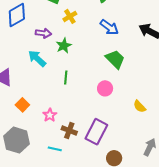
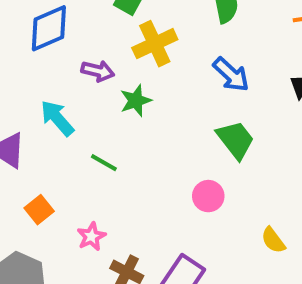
yellow cross: (70, 16) -> (155, 44), size x1.5
cyan arrow: (37, 58) -> (57, 118), moved
green line: (66, 78) -> (104, 163), moved, turned -72

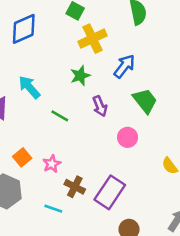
purple arrow: (98, 71) -> (100, 106), moved, turned 54
blue arrow: (231, 75) -> (124, 66), moved, turned -95
orange square: (39, 210) -> (22, 157), moved

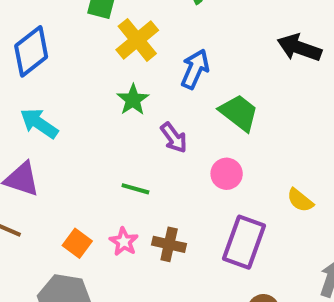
cyan arrow: (29, 87) -> (39, 123), moved
green line: (60, 116) -> (135, 189), moved
brown cross: (75, 187) -> (169, 244), moved
purple rectangle: (110, 192) -> (244, 242), moved

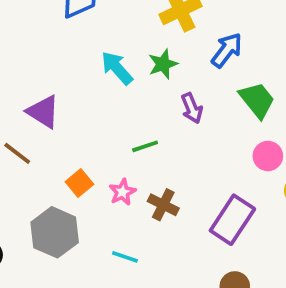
cyan arrow: (39, 123) -> (117, 68), moved
pink circle: (227, 174) -> (268, 156), moved
green line: (135, 189) -> (145, 146), turned -48

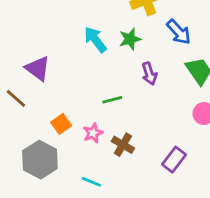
blue arrow: (227, 50) -> (179, 32), turned 96
purple rectangle: (232, 220) -> (174, 160), size x0.7

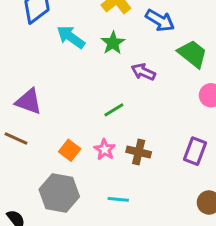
cyan arrow: (95, 40) -> (71, 37), moved
purple arrow: (149, 74) -> (143, 72), turned 150

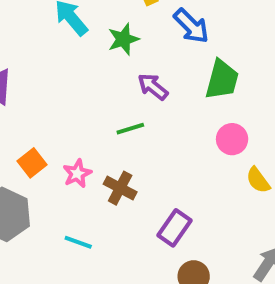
green trapezoid: (193, 54) -> (222, 80), turned 52
green line: (114, 110) -> (130, 129), moved
purple rectangle: (195, 151) -> (174, 228), moved

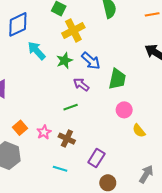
blue arrow: (191, 26) -> (91, 61), moved
cyan line: (78, 242) -> (60, 169), moved

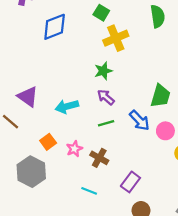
cyan arrow: (37, 51) -> (67, 106), moved, turned -66
blue arrow: (91, 61) -> (140, 120), moved
purple arrow: (81, 85) -> (106, 97), moved

